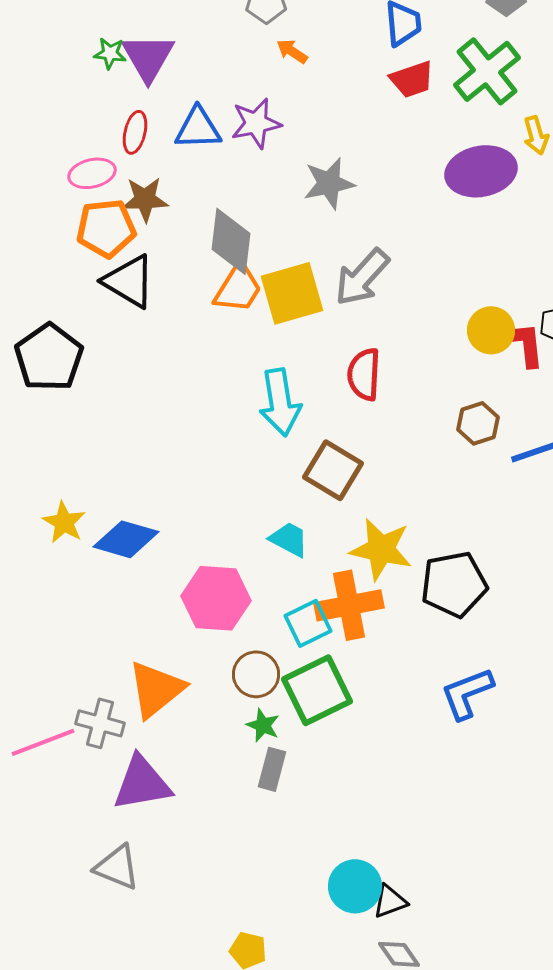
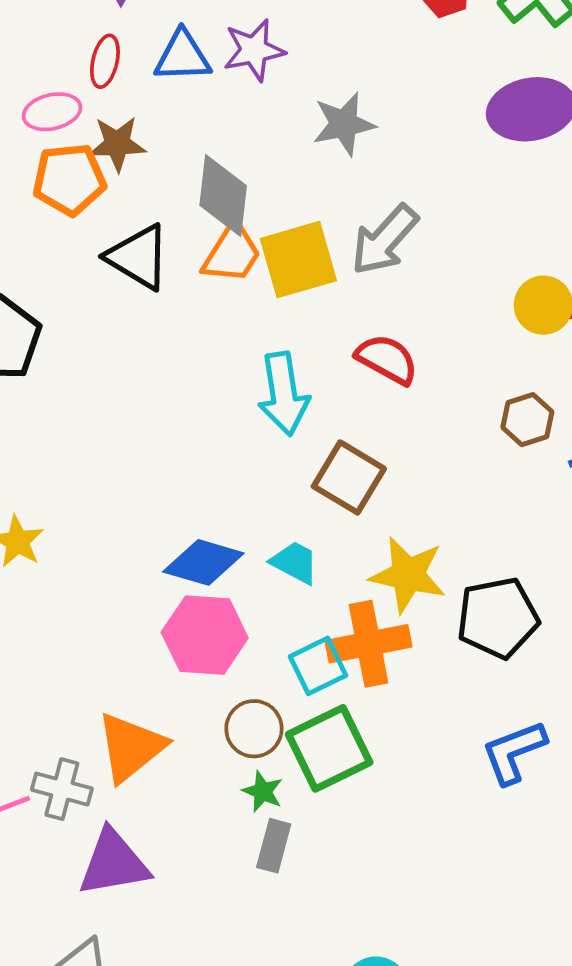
black triangle: (129, 281) -> (138, 257), moved
red semicircle: (364, 374) -> (387, 359), turned 116
blue diamond: (126, 539) -> (203, 562), moved

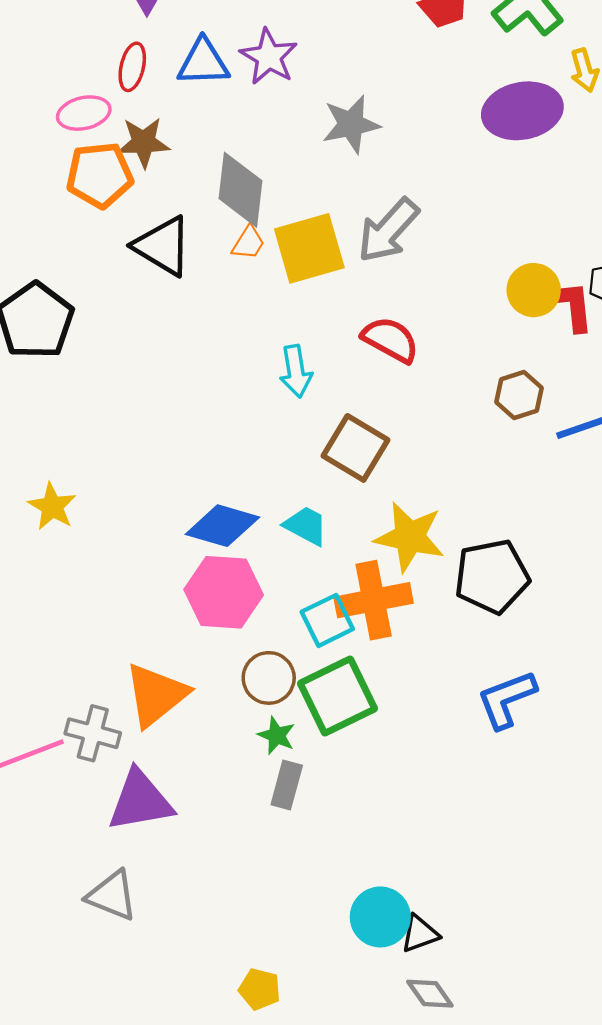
purple star: (254, 50) -> (269, 57), turned -30
orange trapezoid: (232, 253) -> (248, 243), size x0.6
cyan arrow: (284, 394) -> (296, 371), size x0.7

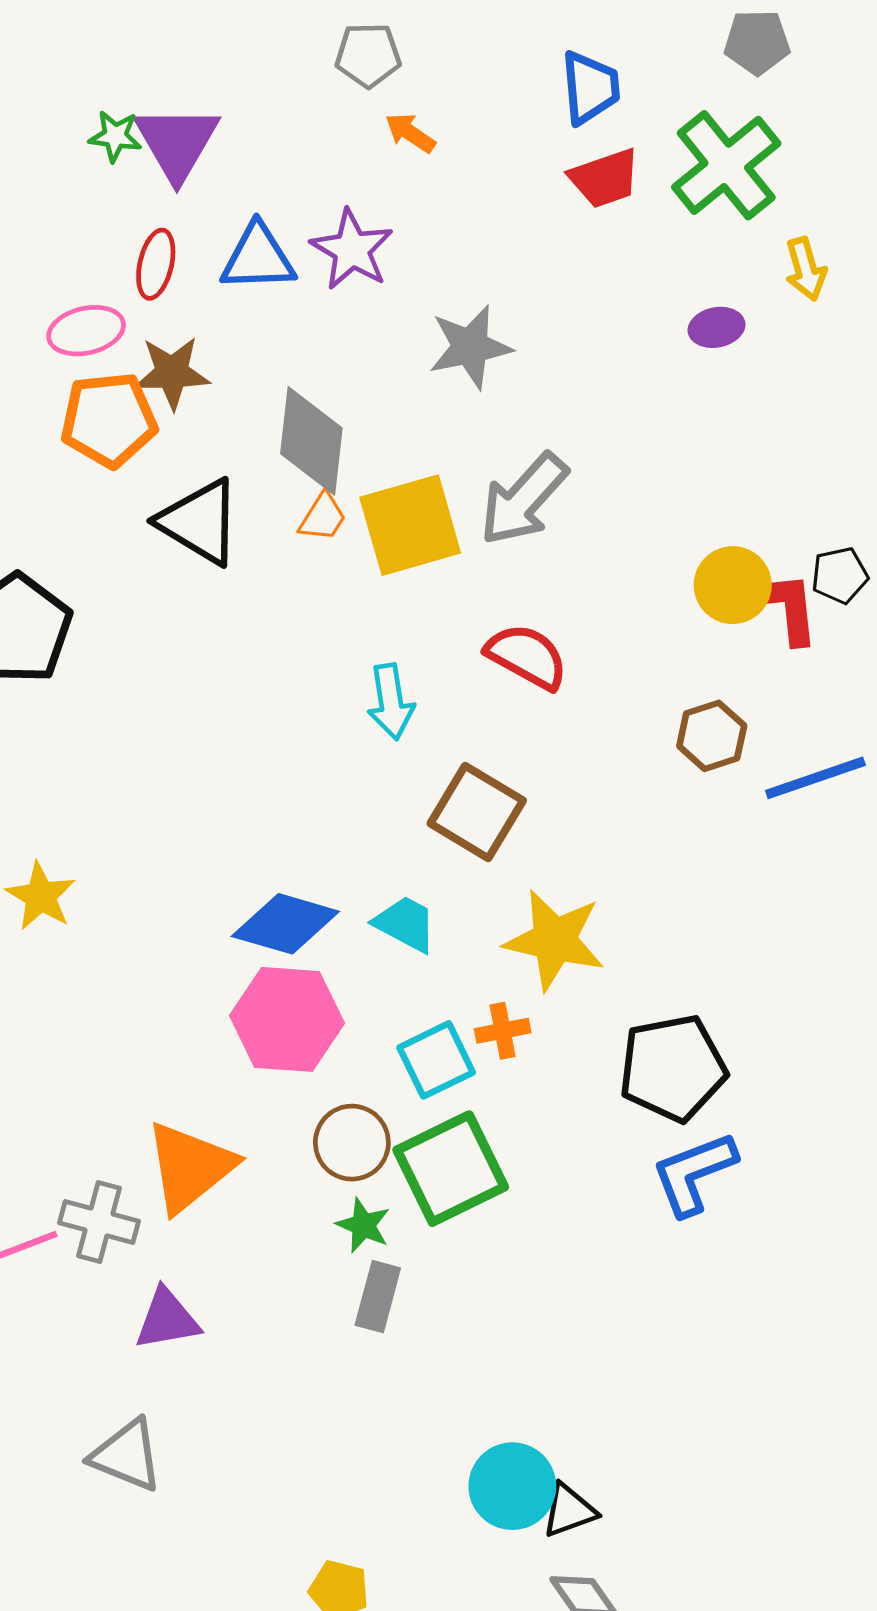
purple ellipse: (522, 111) -> (717, 327), size x0.5
black pentagon: (492, 576) -> (673, 1068), moved
orange cross: (374, 600) -> (503, 1031), size x0.5
purple triangle: (140, 801) -> (167, 1319), size x0.7

